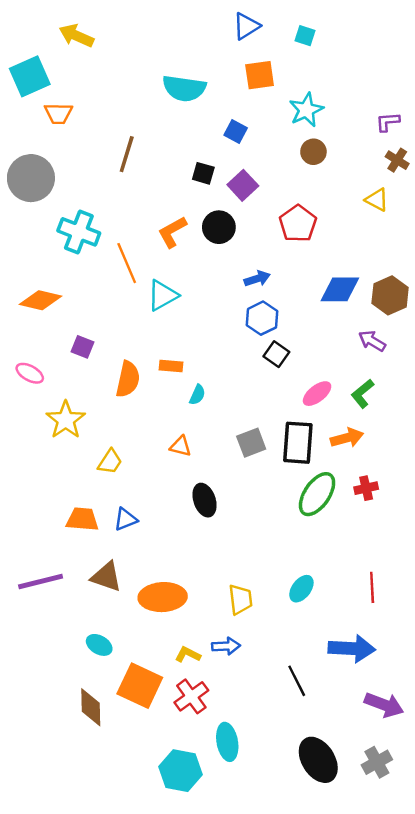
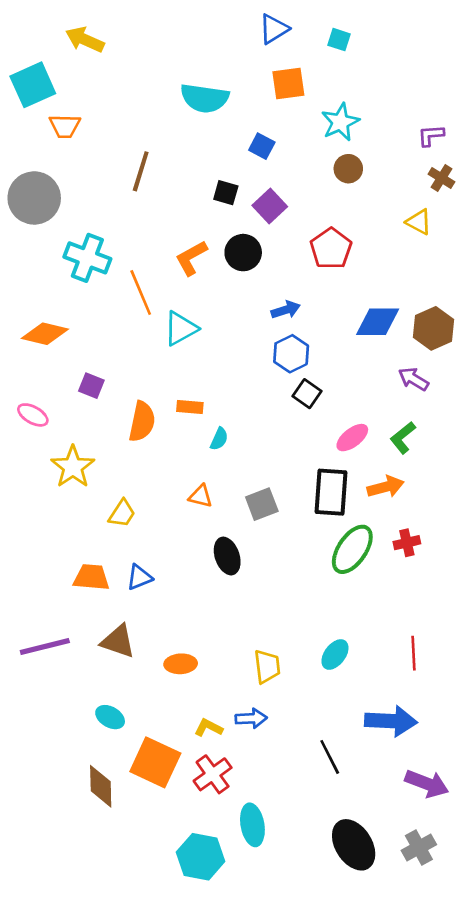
gray square: (251, 443) -> (262, 504), moved
orange ellipse: (163, 597) -> (181, 664), size x0.6

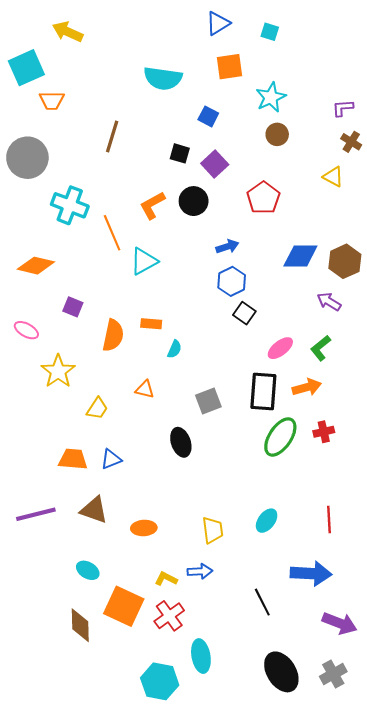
orange triangle: (201, 496) -> (145, 389), moved

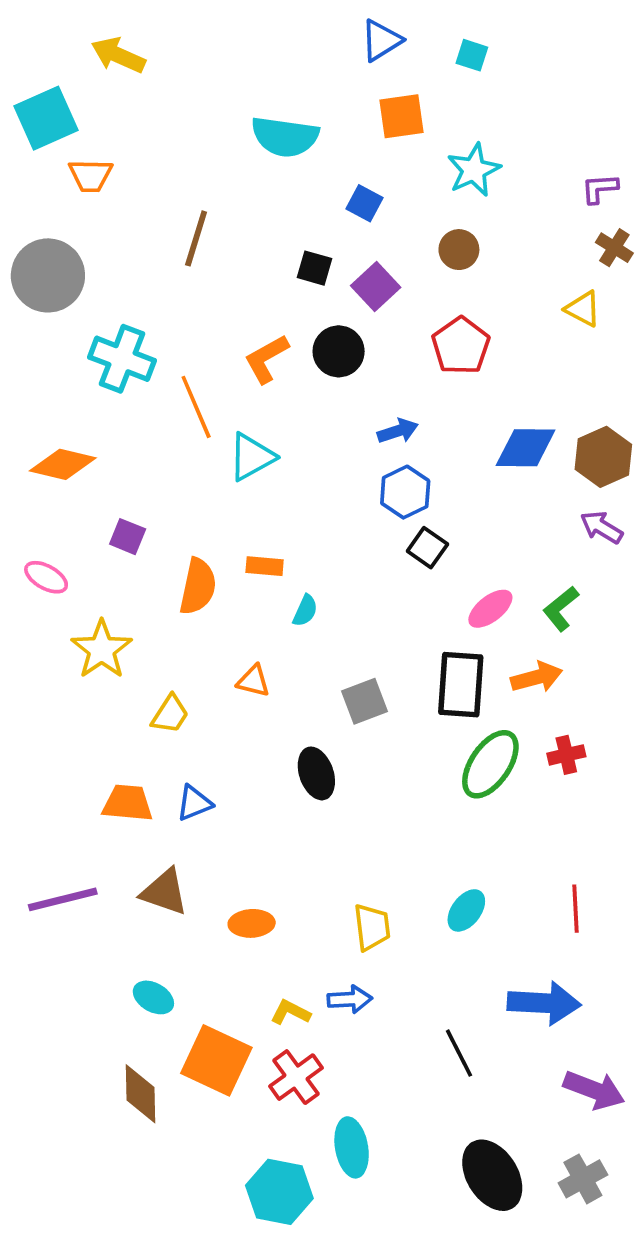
brown circle: (277, 134) -> (459, 250), moved
purple arrow: (329, 302) -> (601, 527), moved

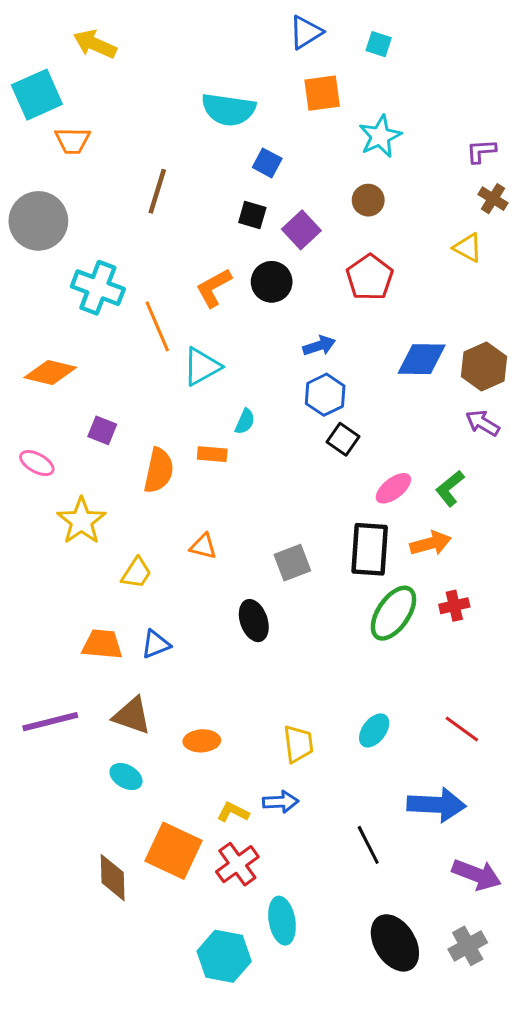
blue square: (365, 203) -> (267, 163), moved
cyan semicircle: (305, 611) -> (245, 421), moved
red line: (576, 909) -> (462, 729), turned -51
cyan ellipse: (153, 997) -> (126, 777), moved

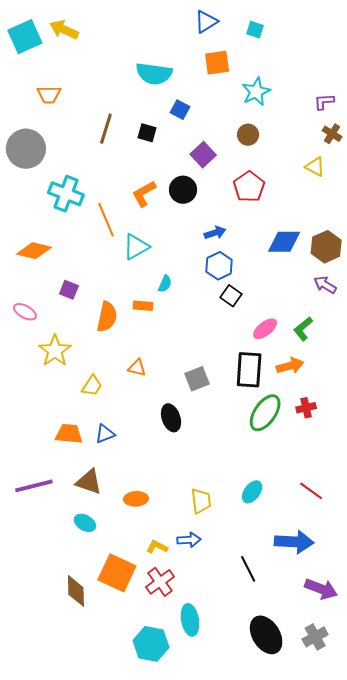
cyan square: (37, 95) -> (25, 37), moved
black square: (252, 215) -> (147, 133), moved

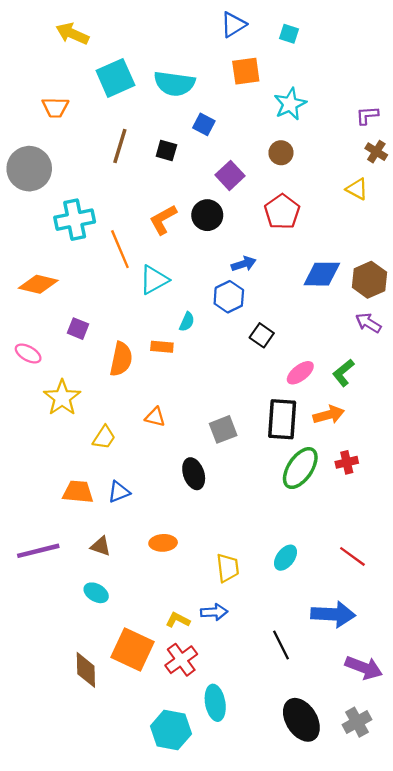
cyan square: (25, 37) -> (115, 78), moved
cyan cross: (66, 194) -> (75, 220), turned -32
blue hexagon: (219, 266) -> (229, 297), moved
brown triangle: (89, 482) -> (101, 546), size x0.7
orange ellipse: (136, 499) -> (163, 543), moved

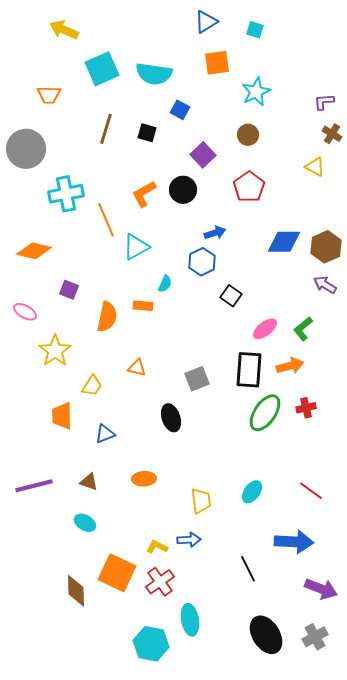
orange trapezoid: (78, 492) -> (62, 416), moved, turned -96

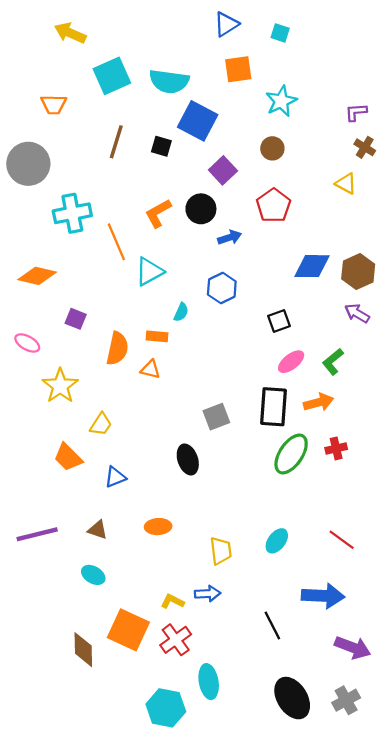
blue square: (180, 110) -> (198, 121), size x1.8
blue arrow: (215, 233) -> (230, 237), moved
black square: (231, 296) -> (279, 321), moved, turned 35
orange triangle: (137, 368) -> (150, 369), moved
orange trapezoid: (62, 416) -> (68, 457), turned -44

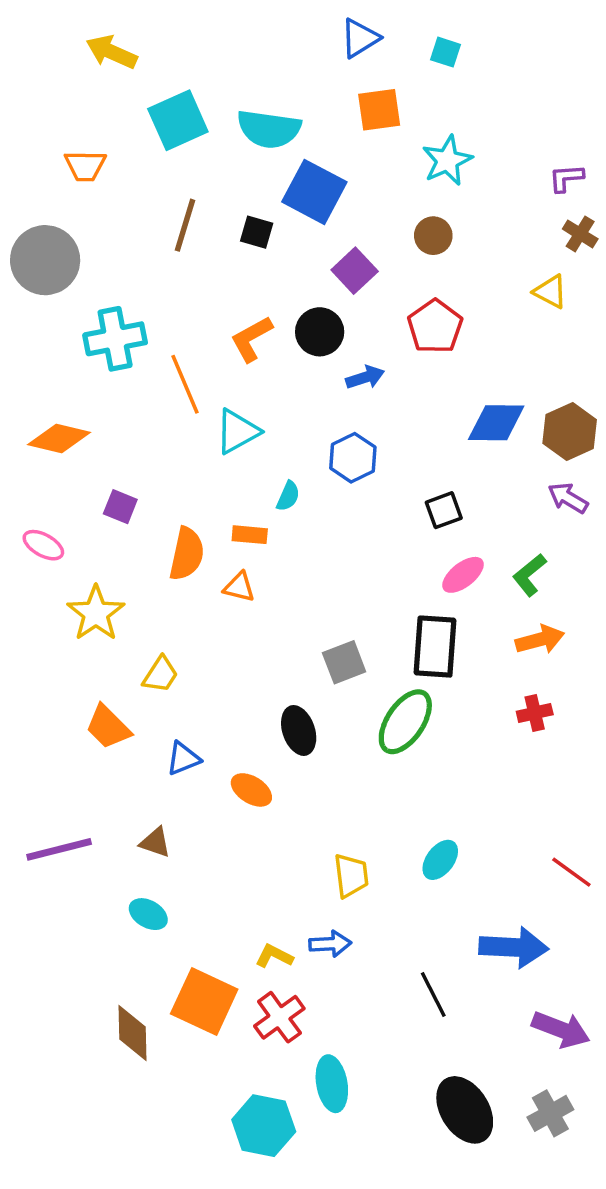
orange arrow: (319, 402) -> (540, 640), moved
green ellipse: (291, 454) -> (405, 722), moved
orange ellipse: (158, 527) -> (251, 790), moved, turned 35
red line: (342, 540) -> (571, 872), moved

